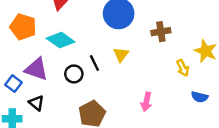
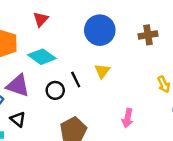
brown cross: (161, 32) -> (148, 35), moved

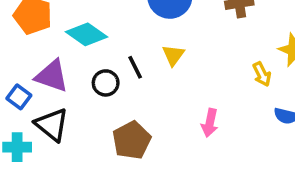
black triangle: (18, 119) -> (52, 125), size x1.5

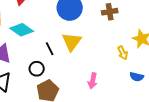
yellow triangle: (173, 55) -> (72, 42), size x1.5
black circle: (106, 83) -> (37, 69), moved

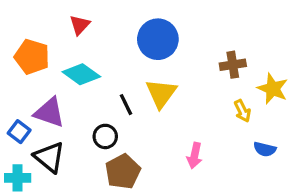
brown cross: (110, 12) -> (233, 65), moved

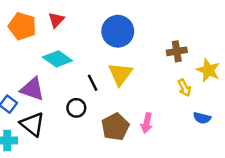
orange pentagon: (32, 57) -> (22, 26), moved
brown pentagon: (123, 172) -> (115, 127), moved

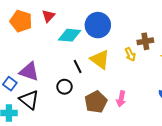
cyan diamond: (57, 59) -> (70, 35), moved, turned -30
yellow triangle: (120, 74) -> (100, 59), turned -30
yellow arrow: (184, 88) -> (130, 54), moved

